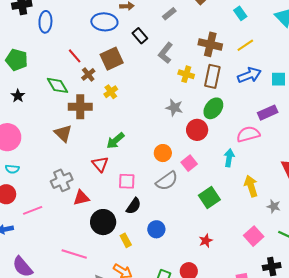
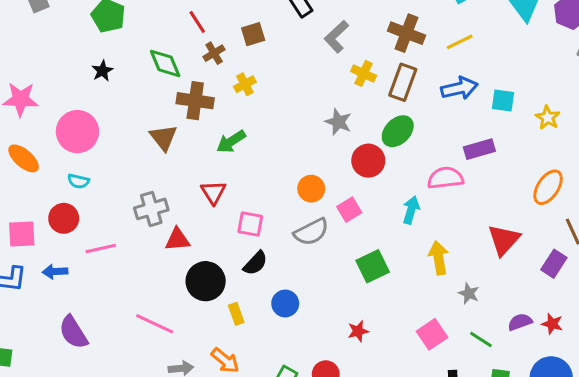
brown square: (112, 59) -> (253, 34), size x0.7
green arrow: (115, 141) -> (231, 142), moved

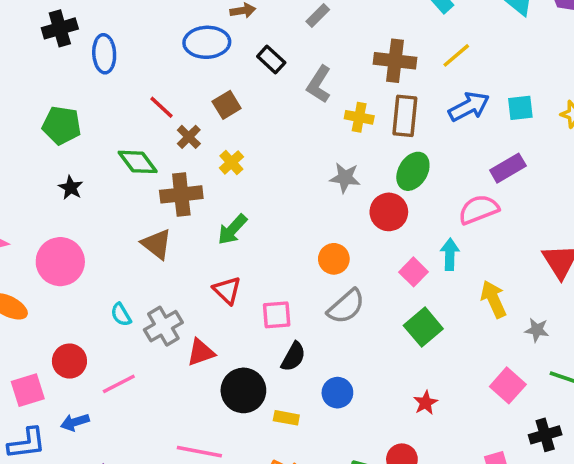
cyan semicircle: (78, 181) -> (121, 315), moved, turned 60
pink square: (349, 210) -> (414, 272), moved
yellow rectangle: (236, 314) -> (286, 418), turned -45

